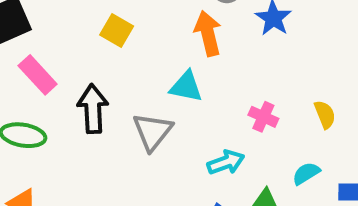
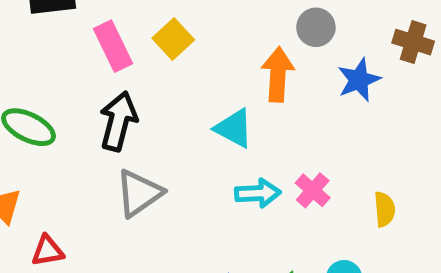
pink rectangle: (38, 75) -> (113, 46), moved
gray triangle: (152, 132) -> (139, 193), moved
cyan arrow: (226, 162) -> (258, 193), moved

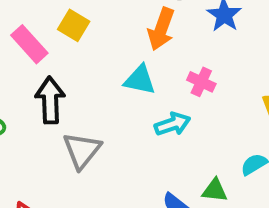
orange arrow: (278, 74) -> (161, 29), turned -147
pink cross: (313, 190) -> (201, 82), moved

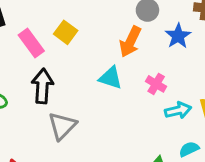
cyan arrow: (172, 124) -> (178, 110), moved

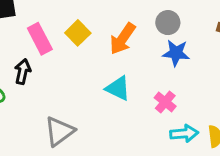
blue star: (178, 36) -> (176, 53), moved, turned 30
orange arrow: (130, 42) -> (123, 39), moved
black arrow: (42, 86) -> (23, 72), moved, size x0.7

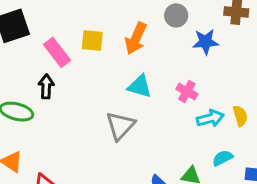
yellow square: (78, 33) -> (92, 40), turned -30
blue star: (176, 53) -> (205, 42), moved
gray triangle: (59, 131) -> (120, 126), moved

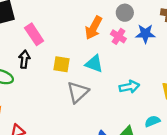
yellow square: (92, 40) -> (62, 64), moved
pink cross: (187, 92) -> (118, 36), moved
cyan arrow: (210, 118) -> (129, 87), moved

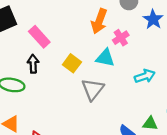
blue star: (145, 34) -> (153, 19), turned -30
pink cross: (118, 36) -> (121, 38), moved, turned 32
yellow square: (62, 64) -> (72, 63), turned 36

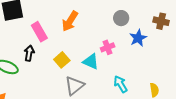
orange arrow: (99, 21) -> (70, 21), moved
cyan arrow: (145, 76) -> (121, 84), turned -114

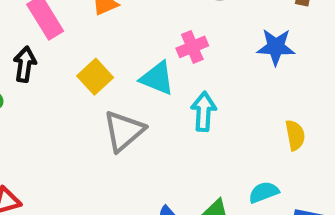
blue star: (138, 38) -> (276, 47), moved, turned 30
cyan arrow: (121, 84) -> (204, 112), moved, turned 36

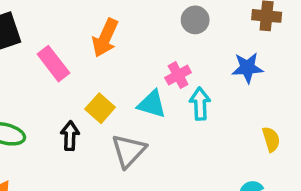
black arrow: (25, 64) -> (70, 136), moved
cyan arrow: (204, 112) -> (200, 104), moved

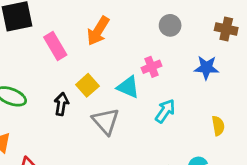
cyan arrow: (200, 104) -> (165, 111), moved, turned 30
gray triangle: (129, 151) -> (106, 121), turned -32

